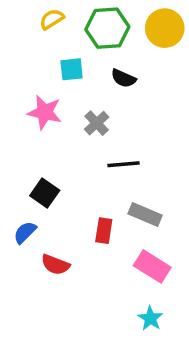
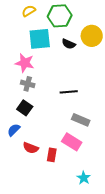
yellow circle: (165, 28) -> (92, 36), moved
cyan square: (72, 69) -> (40, 39), size x1.6
gray cross: (97, 123) -> (28, 84), moved, turned -32
red rectangle: (104, 231) -> (52, 155), moved
pink rectangle: (152, 266) -> (72, 142), moved

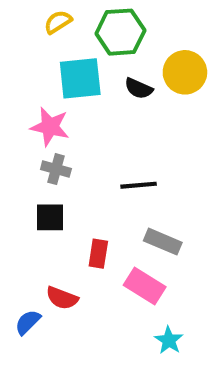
black square: (25, 108) -> (50, 217), turned -35
blue semicircle: (14, 130) -> (28, 322), moved
red rectangle: (52, 155) -> (98, 254), moved
cyan star: (84, 178) -> (169, 340), moved

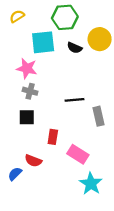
yellow semicircle: (58, 22) -> (17, 16), moved
gray rectangle: (163, 242) -> (98, 116), moved, turned 54
cyan star: (169, 340) -> (91, 184), size x1.5

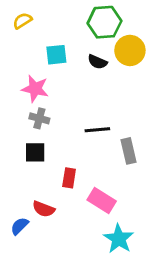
green hexagon: (65, 17) -> (104, 22), moved
cyan square: (43, 42) -> (56, 55), size x0.7

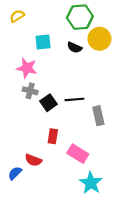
black square: (35, 152) -> (49, 103), moved, turned -35

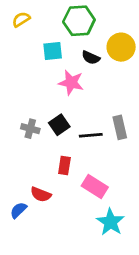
green hexagon: (80, 17) -> (79, 21), moved
pink star: (27, 68) -> (71, 83), moved
gray cross: (30, 91) -> (30, 129), moved
black line: (75, 99) -> (91, 135), moved
gray rectangle: (98, 116) -> (120, 127), moved

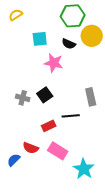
green hexagon: (79, 21) -> (73, 16), moved
black line: (91, 135) -> (71, 116), moved
red rectangle: (64, 165) -> (49, 126), turned 56
pink rectangle: (95, 187) -> (58, 151), moved

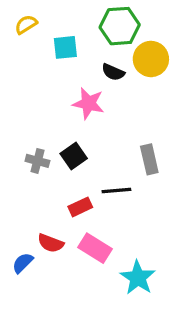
cyan square: (40, 39) -> (65, 47), moved

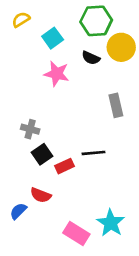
cyan square: (65, 47) -> (53, 38), turned -30
pink star: (88, 103) -> (57, 74), moved
black square: (74, 156) -> (42, 154), moved
gray rectangle: (149, 159) -> (116, 105), moved
pink rectangle: (95, 248) -> (76, 233), moved

